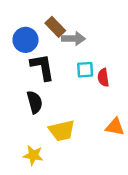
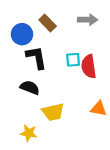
gray arrow: (73, 39) -> (88, 20), moved
red semicircle: (103, 77) -> (89, 66), size x1.5
black semicircle: (35, 102) -> (30, 88), turned -54

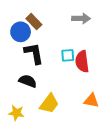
brown rectangle: (48, 23) -> (34, 22), moved
yellow trapezoid: (53, 112) -> (49, 104), turned -40
yellow star: (29, 133) -> (16, 113), moved

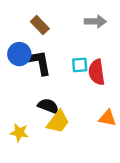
blue circle: (21, 32) -> (19, 54), moved
black semicircle: (28, 81) -> (48, 106), moved

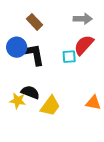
red semicircle: (97, 72) -> (84, 45), moved, turned 50
black semicircle: (48, 106) -> (30, 92), moved
yellow star: (19, 133) -> (18, 101), moved

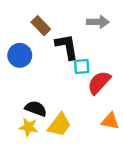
red semicircle: (84, 45) -> (99, 83), moved
black L-shape: (34, 54) -> (67, 47), moved
yellow star: (18, 101) -> (28, 127), moved

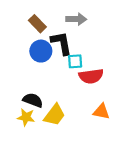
gray arrow: (98, 22) -> (76, 19), moved
blue circle: (20, 55) -> (41, 51), moved
red semicircle: (99, 83) -> (91, 76), turned -140

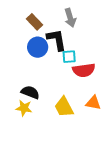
gray arrow: (76, 19) -> (70, 18), turned 72
yellow trapezoid: (55, 115) -> (64, 107), moved, turned 115

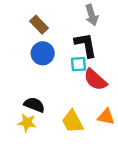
gray arrow: (70, 18) -> (92, 15), moved
black L-shape: (57, 40) -> (86, 45), moved
red semicircle: (84, 70) -> (95, 80), turned 50

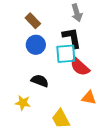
cyan square: (78, 64) -> (66, 54), size x1.5
black semicircle: (34, 105) -> (40, 81), moved
yellow trapezoid: (73, 121) -> (61, 119), moved

